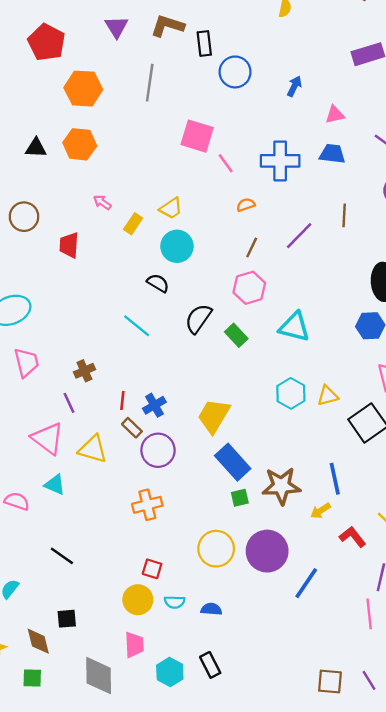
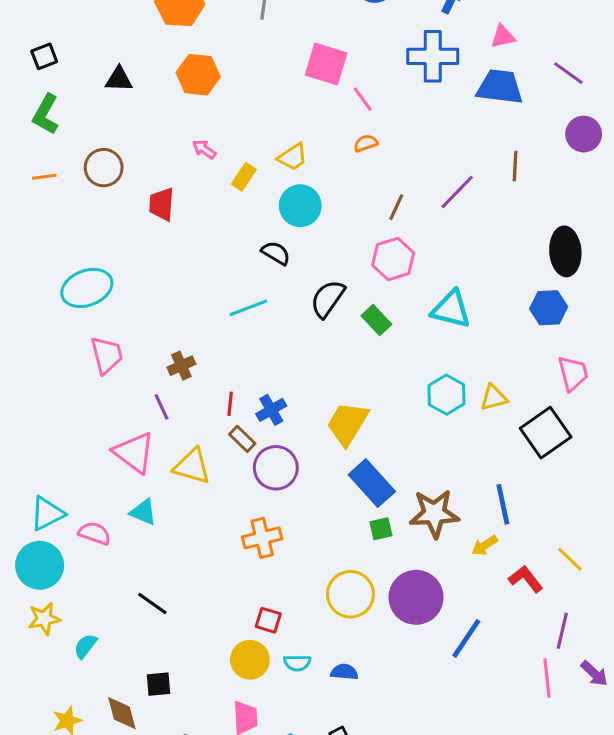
orange hexagon: (80, 144) -> (198, 75), moved
blue trapezoid: (332, 154) -> (500, 87), size x1.4
blue cross: (280, 161) -> (433, 56), moved
orange semicircle: (246, 205) -> (366, 143), moved
cyan line: (137, 326) -> (248, 308), turned -60

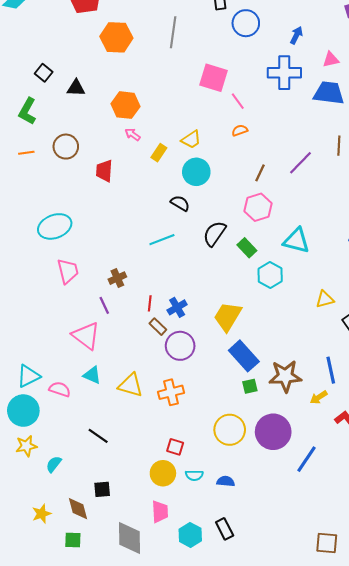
black square: (44, 56) -> (44, 73), moved, turned -30
orange hexagon: (198, 75) -> (125, 105), moved
cyan hexagon: (446, 395) -> (270, 275), moved
yellow triangle: (192, 466) -> (131, 385), moved

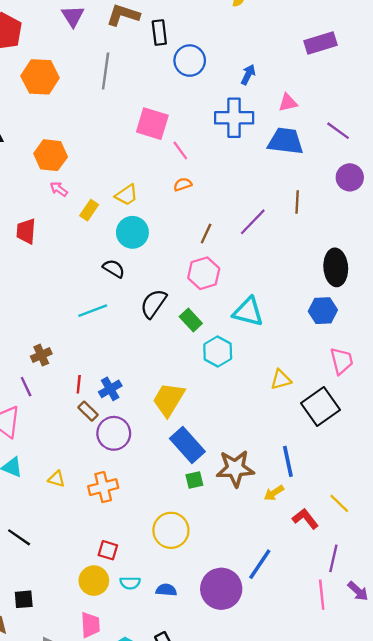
yellow triangle: (131, 385) -> (56, 479), size x0.6
purple circle: (273, 432) -> (221, 589), moved

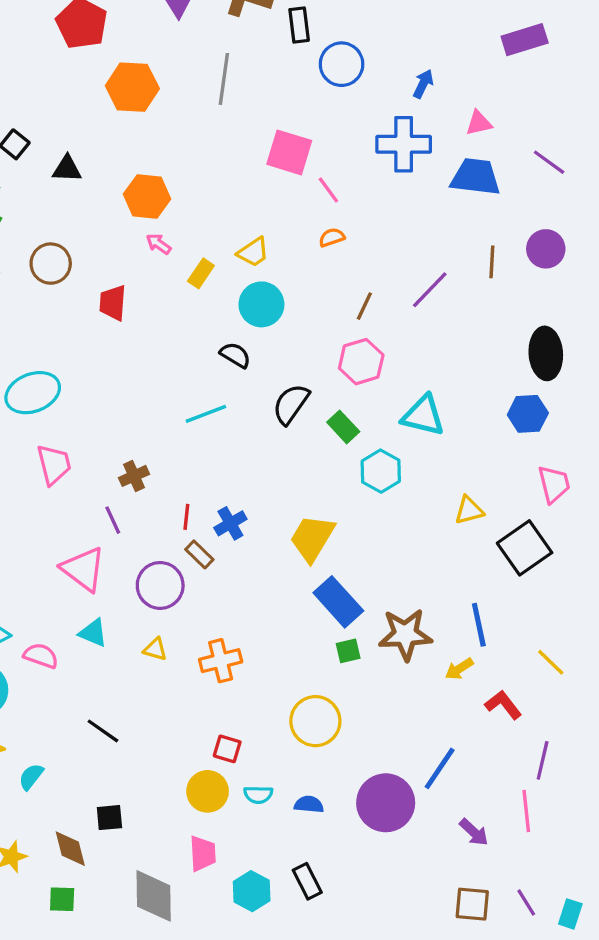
purple circle: (350, 177) -> (546, 249), moved
purple circle: (114, 433) -> (160, 585), moved
yellow line: (339, 503) -> (551, 662), moved
purple arrow: (358, 591) -> (474, 832), moved

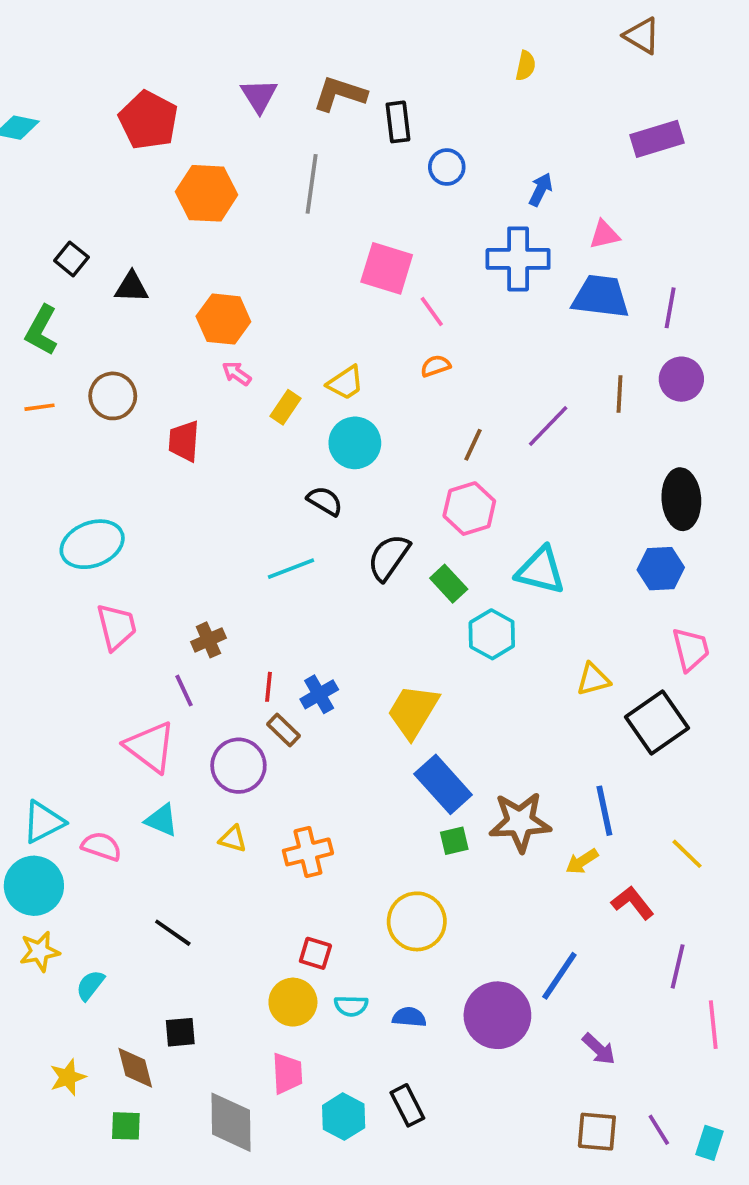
blue circle: (342, 64) -> (447, 167), size x0.7
purple line: (549, 162) -> (670, 308), moved, turned 64
pink line: (526, 811) -> (713, 1025), moved

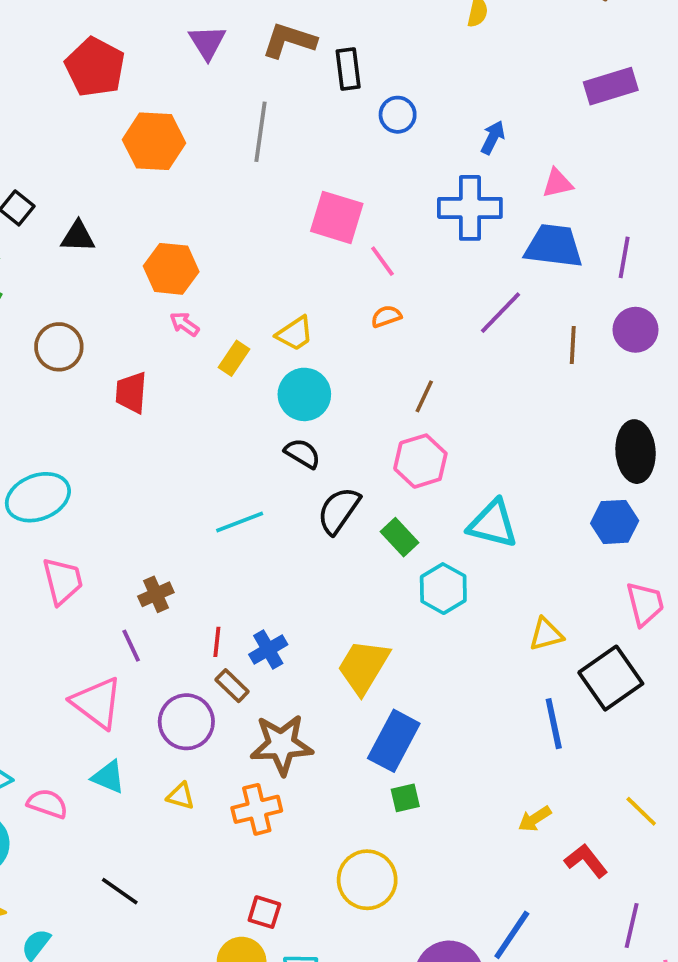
purple line: (548, 426) -> (500, 313), moved
black semicircle: (325, 501) -> (302, 453), moved
blue rectangle: (443, 784) -> (394, 741), turned 70
blue line: (604, 811) -> (554, 724), moved
brown star: (520, 822) -> (282, 745), moved

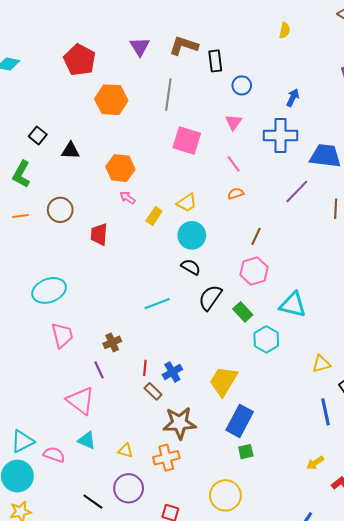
pink triangle: (557, 183) -> (234, 122), moved, turned -42
pink square: (337, 217) -> (187, 140), moved
purple circle: (186, 722) -> (129, 488), moved

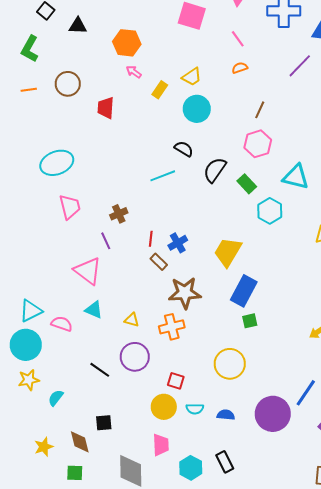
black semicircle: (191, 267) -> (184, 149), moved

